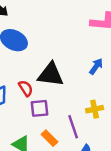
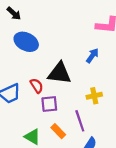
blue arrow: (96, 66) -> (92, 56), moved
yellow cross: (95, 109) -> (94, 96), moved

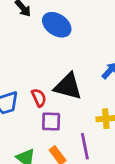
blue ellipse: (26, 42) -> (57, 25), moved

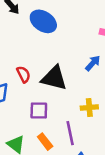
red semicircle: (39, 98) -> (23, 74), moved

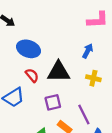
blue ellipse: (43, 21) -> (28, 49), moved
yellow cross: (89, 108) -> (93, 78), moved, turned 32

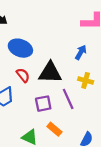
purple line: (84, 115) -> (68, 99), moved

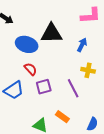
black triangle: (50, 73) -> (51, 33), moved
purple square: (43, 104) -> (44, 87), moved

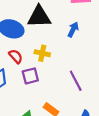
yellow cross: (88, 70) -> (42, 53), moved
purple line: (73, 88) -> (76, 81), moved

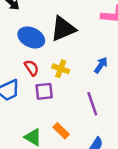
black triangle: (39, 17) -> (63, 29), turned -30
blue arrow: (73, 30) -> (101, 65), moved

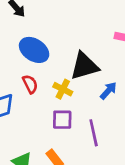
black triangle: (63, 29) -> (84, 66), moved
purple square: (44, 91) -> (62, 120), moved

